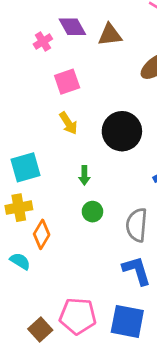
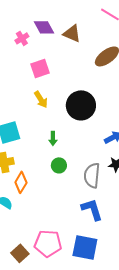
brown triangle: (110, 35) -> (72, 33), turned 30

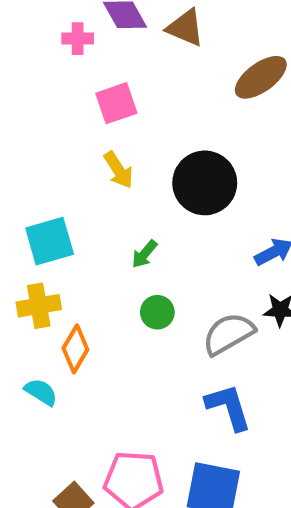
pink cross: (22, 38) -> (78, 39), turned 32
green arrow: (53, 138) -> (144, 254), turned 40
gray semicircle: (92, 175) -> (228, 334), turned 55

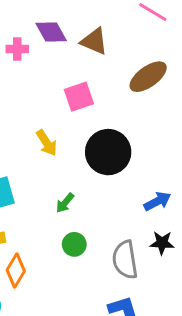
pink square: (116, 103) -> (79, 97), moved
gray semicircle: (228, 334) -> (125, 260), turned -69

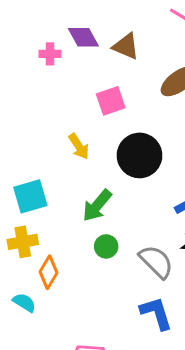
green arrow: (65, 203) -> (97, 206), size x1.6
gray semicircle: (125, 260) -> (156, 262), turned 144

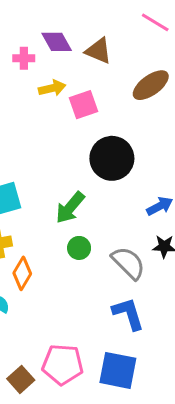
yellow arrow: (79, 146) -> (52, 88), moved, turned -70

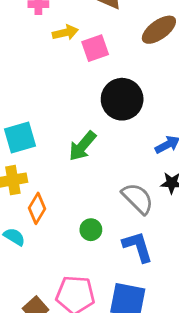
green circle: (79, 248) -> (91, 230), moved

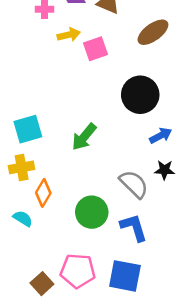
black circle: (122, 99) -> (140, 95), moved
green circle: (91, 230) -> (92, 212), size x1.6

